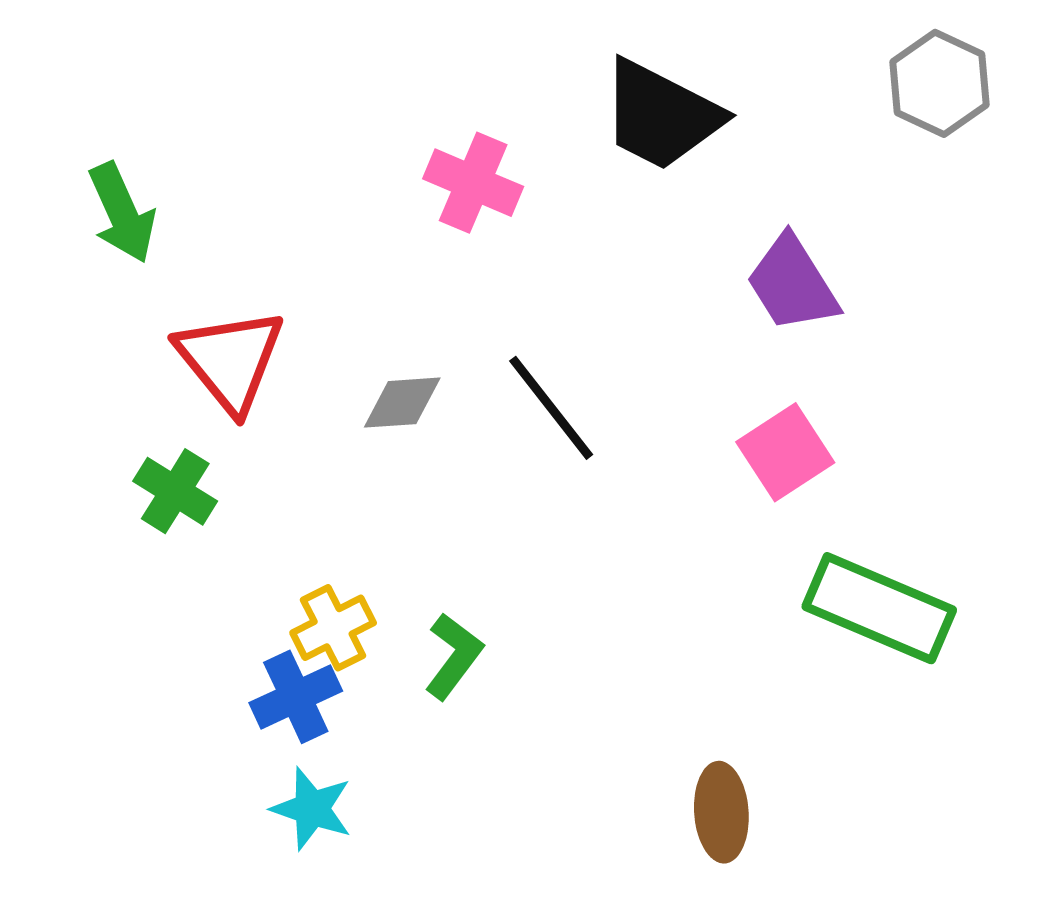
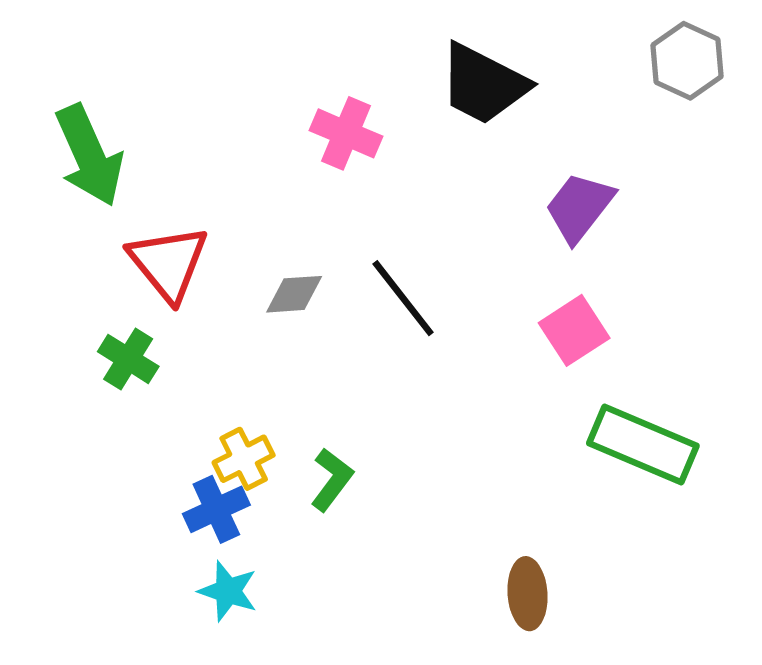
green arrow: (122, 213) -> (89, 155), size x1.4
purple trapezoid: (792, 284) -> (579, 207), turned 70

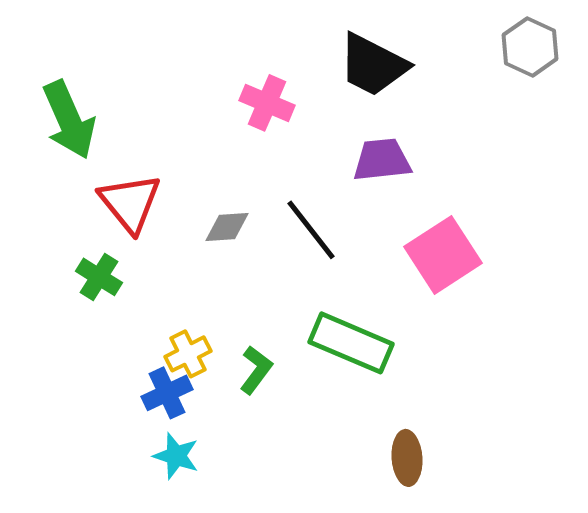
purple trapezoid: (579, 207) -> (382, 160), moved, turned 46
pink square: (574, 330) -> (443, 255), size x1.4
green rectangle: (643, 445) -> (351, 343), moved

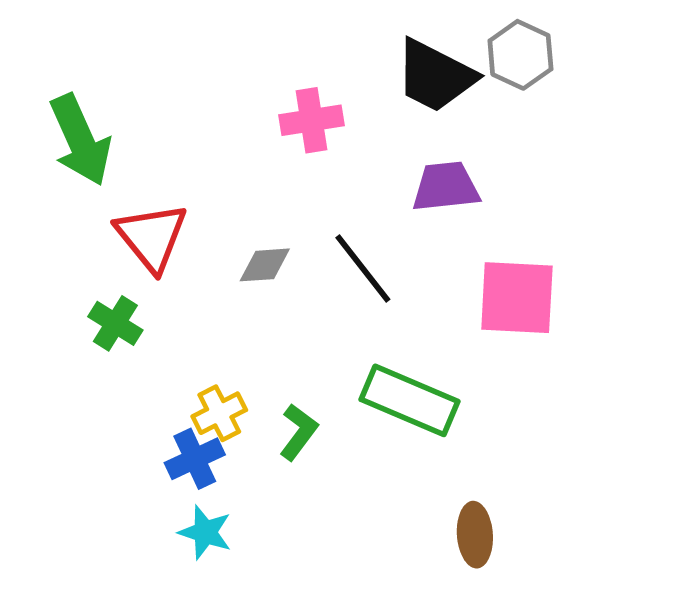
gray hexagon: (530, 47) -> (520, 55), moved
pink cross: (267, 103) -> (311, 120), turned -32
pink square: (443, 255) -> (517, 298), turned 36

